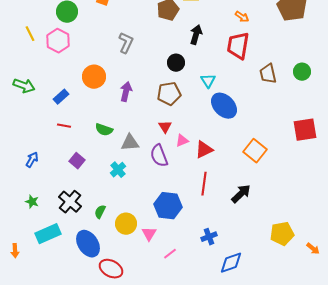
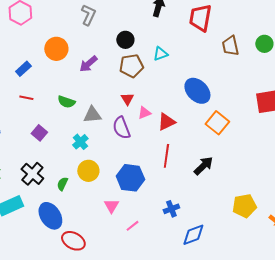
black circle: (176, 63) -> (125, 40), moved
cyan triangle: (208, 81) -> (160, 54), moved, turned 42
purple arrow: (126, 92) -> (88, 64), turned -144
blue ellipse: (224, 106) -> (197, 91), moved
yellow circle: (126, 224) -> (88, 171), moved

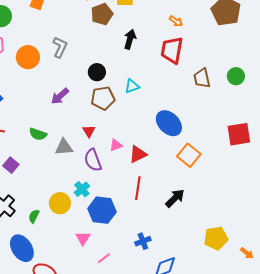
orange circle: (56, 49) -> (28, 57), moved
red triangle: (127, 99) -> (89, 131), moved
cyan cross: (80, 142) -> (82, 189), moved

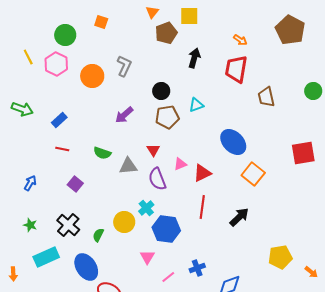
green circle: (236, 76) -> (313, 91), moved
blue cross: (143, 241) -> (197, 268), moved

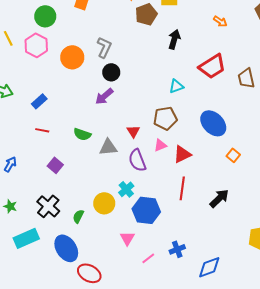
red trapezoid: (236, 69) -> (212, 66), moved, turned -132
black circle: (161, 91) -> (111, 72), moved
brown pentagon: (167, 117) -> (165, 118), moved
orange square: (253, 174) -> (233, 155), size x0.6

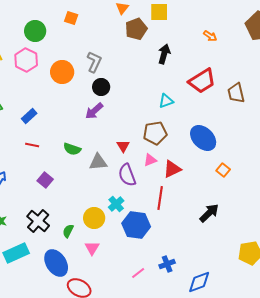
red line: (182, 188) -> (160, 198), moved
pink triangle: (127, 238) -> (92, 248), moved

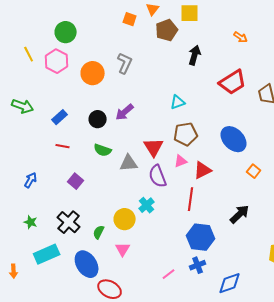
orange square: (71, 18) -> (130, 19), moved
black circle: (101, 87) -> (98, 119), moved
cyan triangle: (166, 101) -> (178, 102), moved
red triangle: (123, 146) -> (154, 147), size x1.5
blue hexagon: (136, 225) -> (201, 237), moved

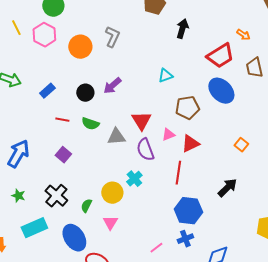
orange arrow: (241, 37) -> (243, 35), moved
brown pentagon: (186, 134) -> (187, 108), moved
blue ellipse: (234, 139) -> (221, 91), moved
red line: (63, 146) -> (62, 120), moved
blue arrow: (31, 180) -> (18, 154), size x1.8

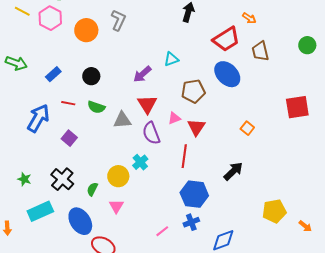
yellow line: (16, 28) -> (22, 11), turned -35
purple arrow: (112, 86) -> (142, 74), moved
red triangle: (190, 144) -> (196, 127), turned -30
blue arrow: (18, 154) -> (38, 118), moved

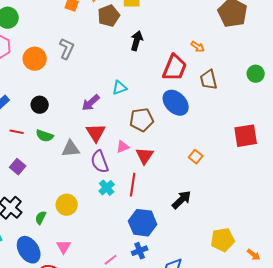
red trapezoid: (226, 39) -> (175, 68), turned -36
cyan cross: (140, 162) -> (107, 188), moved
pink triangle: (116, 206) -> (64, 247), moved

